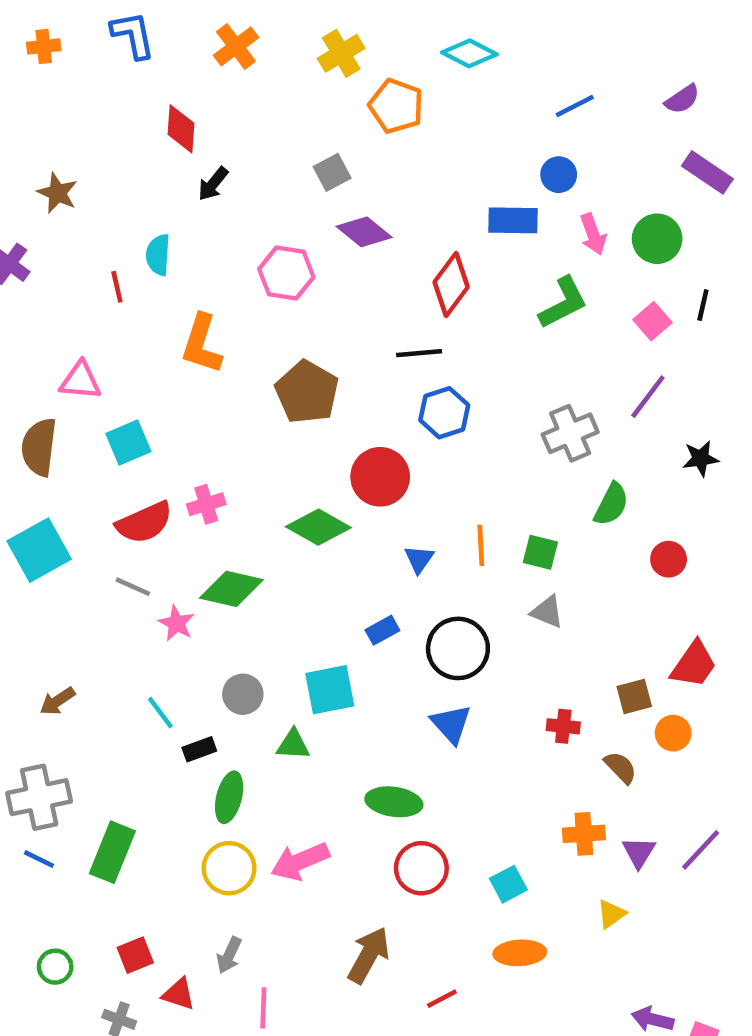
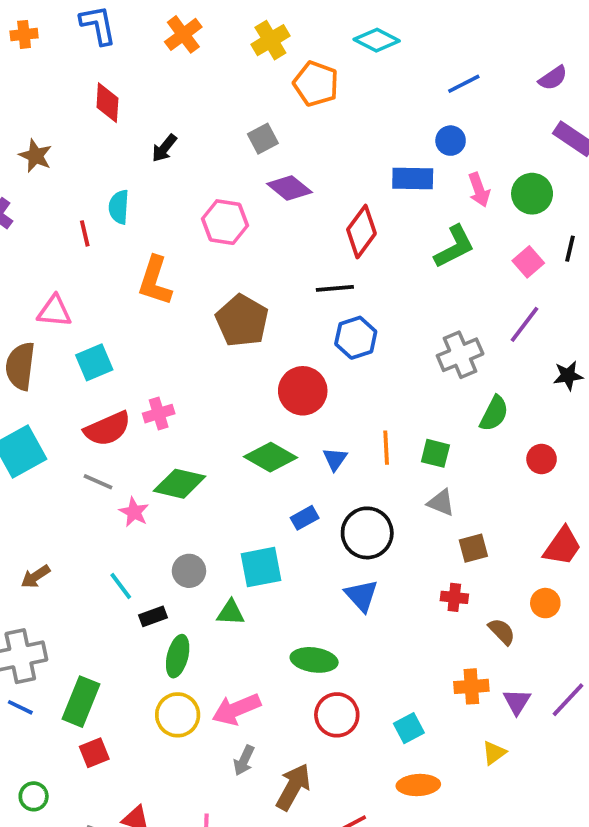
red diamond: (181, 129) -> (107, 103), moved
green diamond: (318, 527) -> (270, 457), moved
brown square: (634, 697) -> (473, 548), moved
red square: (135, 955) -> (94, 753), moved
gray arrow: (229, 955) -> (244, 760), moved

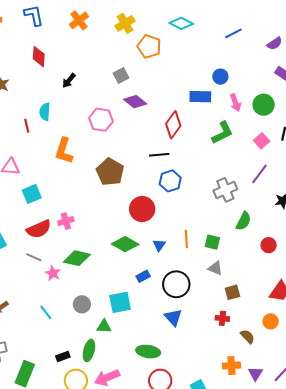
blue line: (464, 84) -> (233, 33), moved
black rectangle: (153, 616) -> (63, 357), moved
green ellipse: (178, 656) -> (89, 350), moved

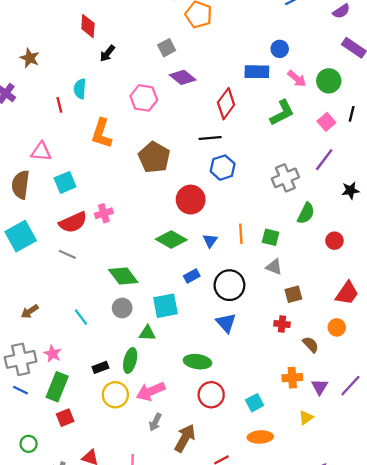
red diamond: (39, 57) -> (88, 26), moved
pink arrow: (235, 103) -> (297, 79), turned -30
green diamond: (77, 258) -> (123, 276), moved, turned 40
pink star: (53, 273) -> (53, 354), moved

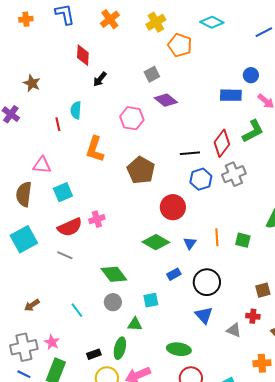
red diamond: (226, 104) -> (222, 143), moved
gray cross: (285, 178) -> (234, 174), moved
gray triangle: (274, 267) -> (234, 330), moved
cyan square: (166, 306) -> (151, 300), size x0.7

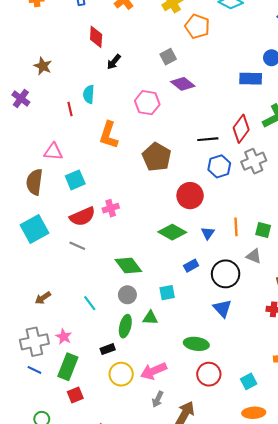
gray triangle: (234, 330) -> (254, 256), moved
green ellipse: (120, 348) -> (125, 326), moved

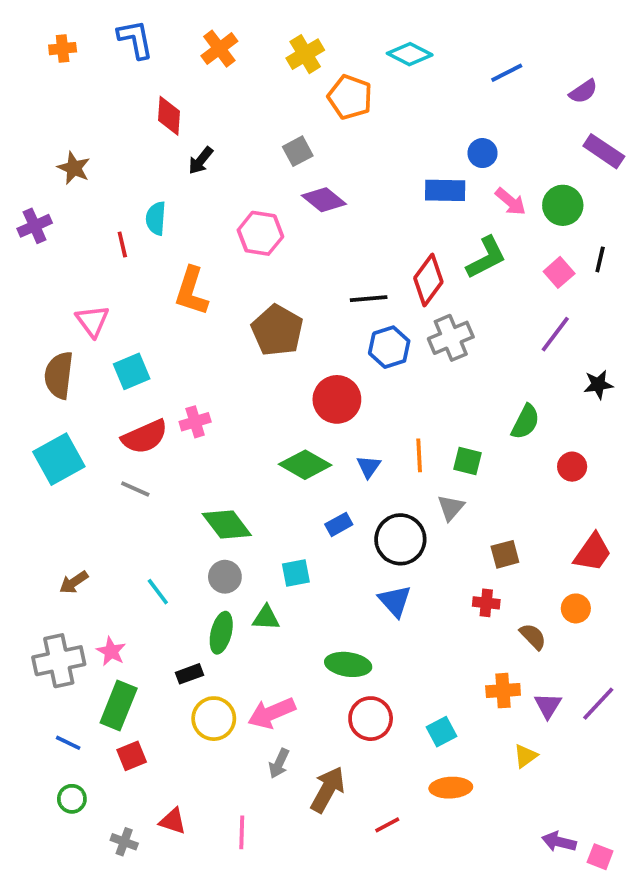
purple cross: (21, 98) -> (35, 226), turned 30
pink triangle: (53, 152) -> (92, 321), turned 48
gray triangle: (254, 256) -> (451, 508), turned 49
blue line: (34, 370) -> (68, 743), moved

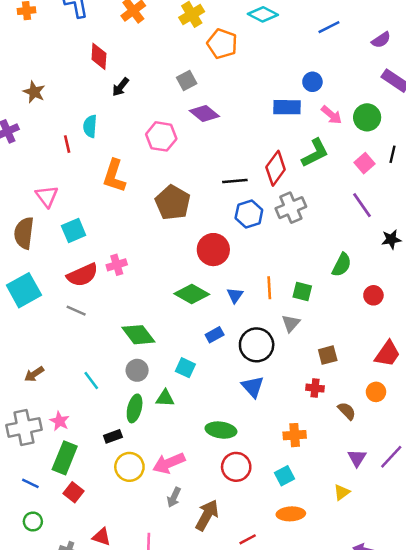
purple line: (555, 334) -> (362, 205), turned -72
cyan square: (296, 573) -> (185, 368), turned 36
orange cross: (503, 691) -> (295, 435), moved
red square: (132, 756) -> (74, 492), turned -30

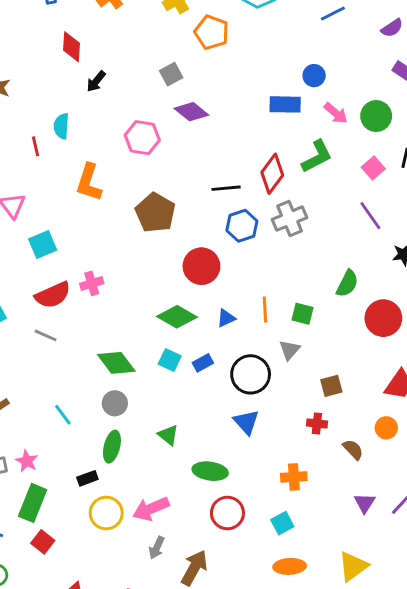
blue triangle: (235, 295) -> (226, 318), turned 30
red circle: (373, 295) -> (383, 318), size x1.6
cyan square: (185, 368) -> (170, 360), moved
green triangle: (165, 398) -> (168, 435), moved, turned 36
yellow triangle: (342, 492) -> (353, 566), moved, size x1.6

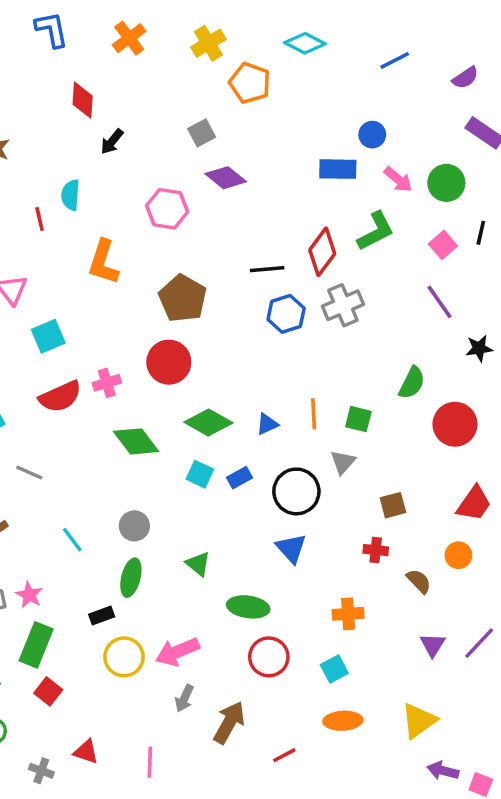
red circle: (201, 266) -> (169, 362), moved
gray line: (46, 335) -> (29, 472), moved
green diamond: (116, 363) -> (136, 441), moved

